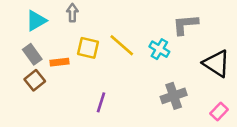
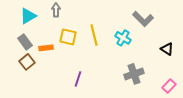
gray L-shape: (185, 24) -> (143, 19), turned -130
yellow line: (122, 45) -> (94, 35), turned 35
black triangle: (216, 63) -> (167, 49), size x0.6

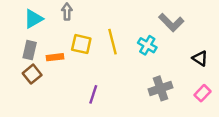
gray rectangle: (25, 42) -> (30, 50), turned 49
pink rectangle: (169, 86) -> (202, 93), moved

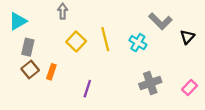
cyan triangle: (33, 19) -> (18, 21), moved
yellow square: (81, 44) -> (76, 41), turned 30
orange rectangle: (55, 57) -> (51, 72), moved, turned -64
black triangle: (200, 58) -> (187, 37), moved, turned 40

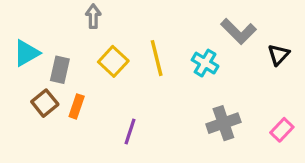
cyan triangle: (18, 21) -> (26, 53), moved
gray rectangle: (28, 47) -> (60, 70), moved

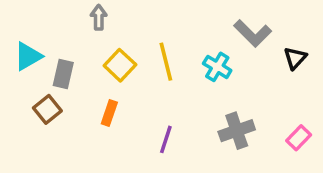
orange rectangle: (77, 106) -> (109, 113), moved
purple line: (130, 131) -> (166, 139), moved

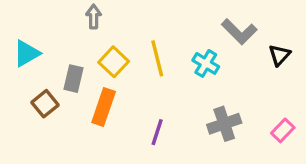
gray rectangle: (63, 74) -> (73, 79), moved
orange rectangle: (109, 113) -> (104, 107), size x1.5

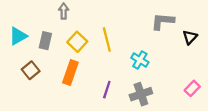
gray L-shape: (239, 32) -> (163, 21), turned 140
cyan cross: (206, 63) -> (140, 60), moved
gray rectangle: (73, 79) -> (45, 41), moved
gray cross: (224, 124) -> (141, 94), moved

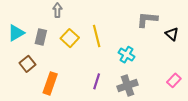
black triangle: (190, 37) -> (172, 34), turned -32
orange rectangle: (70, 73) -> (50, 83), moved

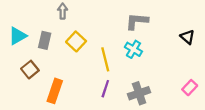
gray L-shape: (147, 19) -> (137, 21), moved
yellow line: (97, 36) -> (105, 59), moved
cyan cross: (126, 55) -> (133, 49), moved

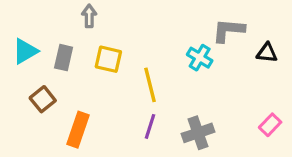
gray L-shape: (137, 21) -> (228, 30), moved
black triangle: (187, 37) -> (267, 53), turned -35
yellow square: (76, 41) -> (108, 59), turned -30
cyan cross: (133, 49) -> (200, 58), moved

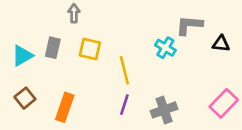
cyan triangle: (25, 51) -> (22, 56), moved
brown square: (43, 99) -> (25, 98), moved
pink rectangle: (270, 125) -> (224, 103), size x1.5

